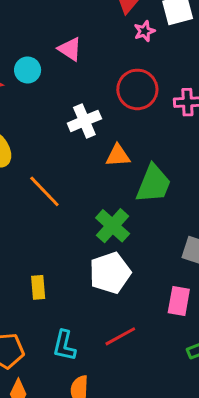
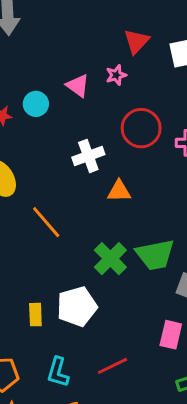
pink star: (144, 31) -> (116, 75), moved
green trapezoid: (154, 184) -> (155, 255), moved, turned 54
white pentagon: (110, 273) -> (77, 307), moved

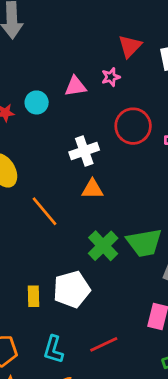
pink triangle: (78, 86) -> (75, 86), turned -45
orange triangle: (119, 191) -> (92, 189), moved

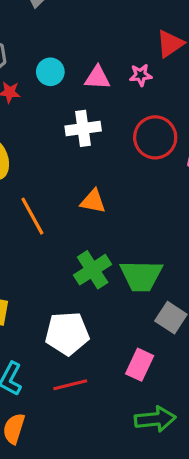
cyan circle: (37, 102) -> (50, 72), moved
white cross: (84, 151) -> (83, 128), moved
white pentagon: (72, 289) -> (67, 333), moved

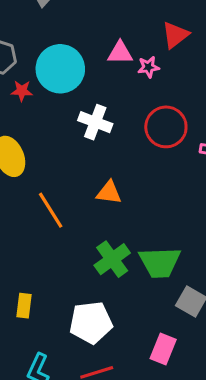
cyan circle: (50, 72) -> (60, 69), size x1.8
pink triangle: (97, 78) -> (120, 53), moved
white cross: (83, 128) -> (95, 122), turned 32

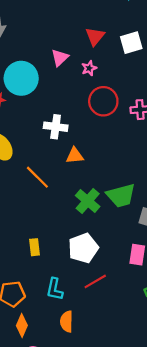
pink triangle: (120, 53) -> (60, 58), turned -30
pink star: (148, 67) -> (89, 68), moved
white cross: (95, 122) -> (56, 127), moved

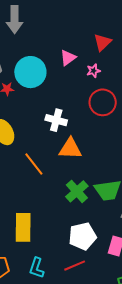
orange triangle: (75, 156) -> (70, 149), size x1.4
yellow rectangle: (34, 247) -> (23, 227), size x1.8
white pentagon: (83, 248) -> (83, 236), moved

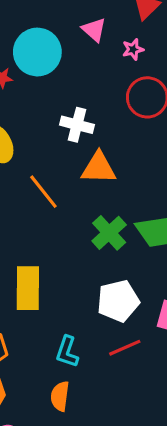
pink triangle: (68, 58) -> (94, 30), turned -42
red line: (75, 266) -> (125, 348), moved
cyan L-shape: (37, 268) -> (67, 352), moved

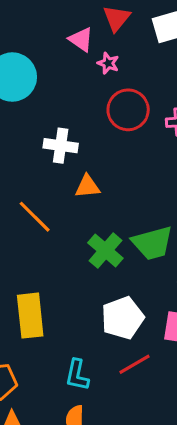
pink triangle: (94, 30) -> (81, 40), moved
pink star: (133, 49) -> (108, 63), turned -30
orange triangle: (99, 168) -> (87, 186), size x0.7

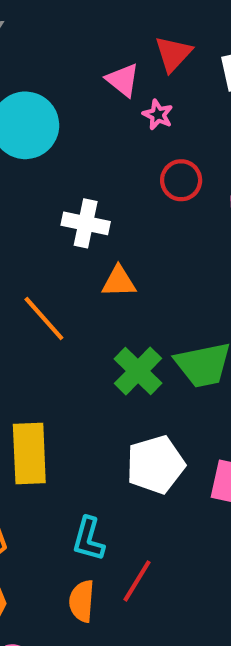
red circle: (128, 110) -> (181, 180), size x0.7
red line: (135, 364) -> (137, 581), moved, turned -32

